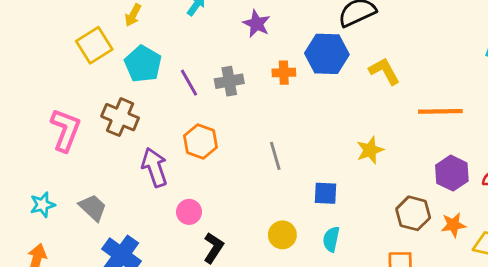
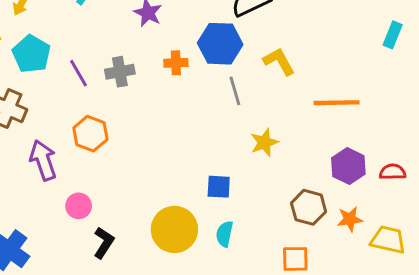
gray line: (275, 156) -> (235, 91), moved
yellow circle: (282, 235) -> (174, 229), size x1.6

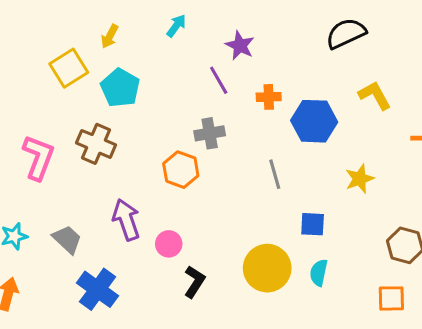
blue hexagon: (220, 44) -> (314, 121), moved
gray cross: (120, 72) -> (210, 133), moved
purple line: (79, 73) -> (219, 80), moved
gray line: (235, 91) -> (275, 174), moved
purple arrow: (43, 160) -> (126, 220), moved

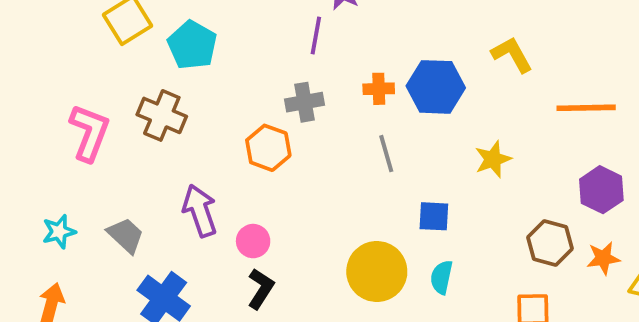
purple line: (219, 80) -> (316, 36), turned 40
orange cross: (269, 97) -> (379, 89), moved
black L-shape: (194, 282) -> (261, 289), moved

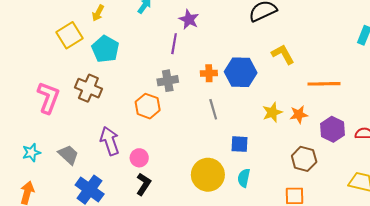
orange star: (603, 258) -> (299, 115), moved

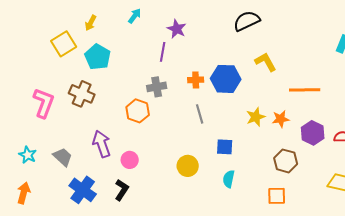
cyan star: (31, 153) -> (28, 155), turned -30
yellow circle: (208, 175) -> (188, 166), moved, size x0.7
black L-shape: (143, 184) -> (122, 190), moved

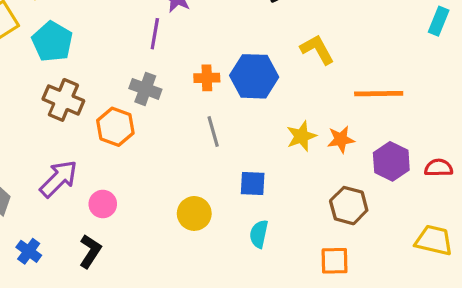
gray cross: (157, 87) -> (145, 89), turned 30
brown cross: (82, 94) -> (63, 100), moved
purple arrow: (102, 144) -> (59, 179), turned 64
blue cross: (83, 190) -> (29, 251), size x0.6

